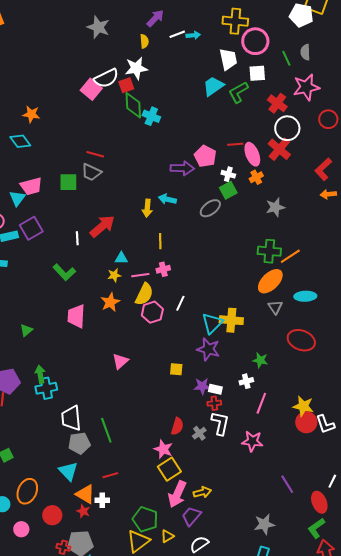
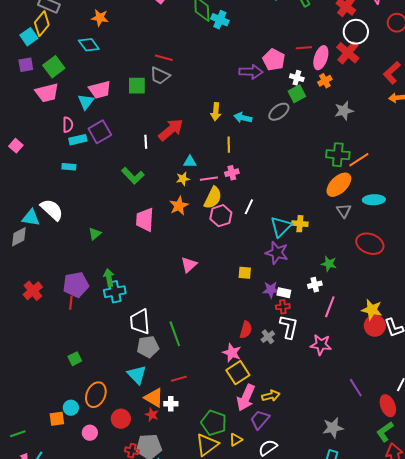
pink ellipse: (252, 154) -> (321, 58), turned 40
cyan arrow: (167, 199) -> (243, 118), moved
yellow cross: (231, 320) -> (300, 224), size x0.7

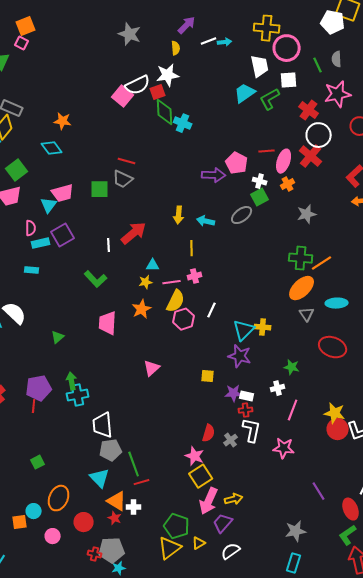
green line: (175, 334) -> (134, 464), moved

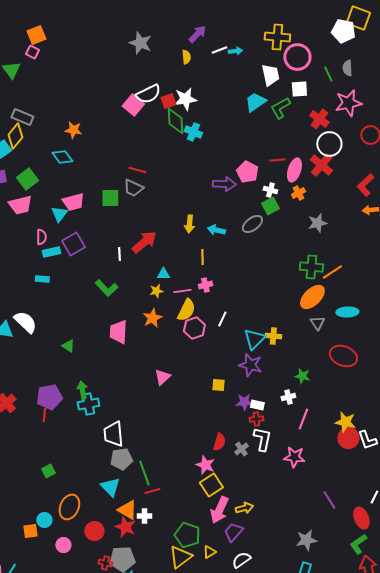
white star: (168, 75) -> (185, 99), moved
green triangle: (58, 337) -> (68, 346), turned -48
red star: (115, 518) -> (125, 527), size x1.5

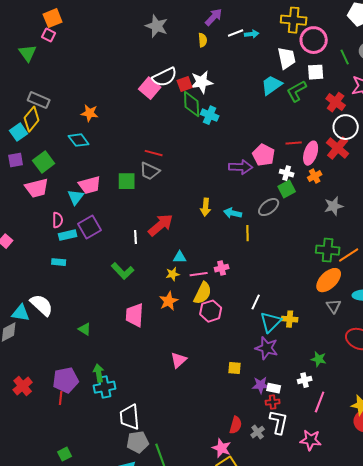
yellow line: (202, 257) -> (248, 233), moved
white line: (222, 319) -> (256, 302), moved

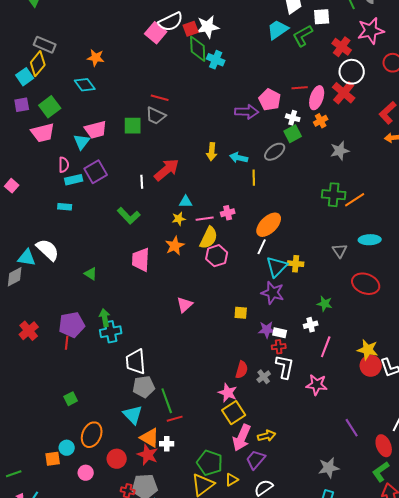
orange ellipse: (329, 280) -> (269, 225), moved

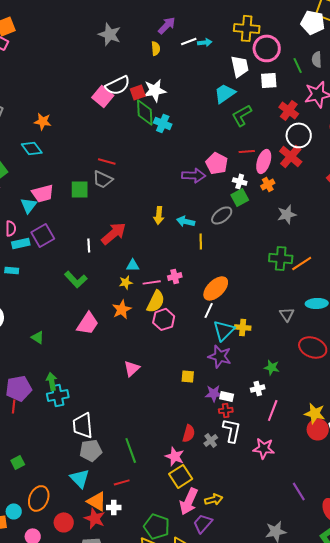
green L-shape: (303, 36) -> (242, 115), moved
pink trapezoid: (141, 260) -> (88, 323), turned -150
green line: (167, 401) -> (131, 450), moved

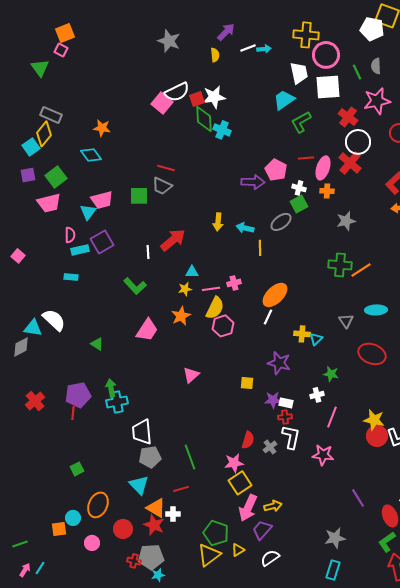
white square: (269, 80) -> (328, 87), size x1.5
orange cross: (268, 184) -> (327, 191), turned 32
cyan triangle: (224, 330) -> (316, 339), moved, size x0.6
pink star: (175, 456) -> (234, 463), turned -30

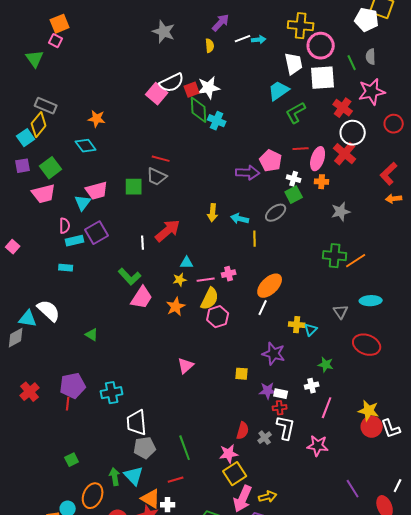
pink trapezoid: (147, 330) -> (142, 298), moved
green arrow: (111, 388) -> (115, 477), moved

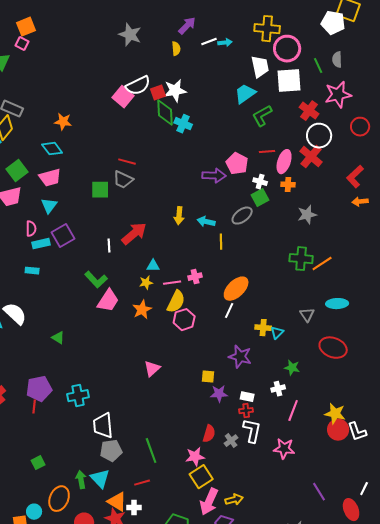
pink trapezoid: (97, 191) -> (50, 178), moved
purple star: (268, 391) -> (219, 394), moved

